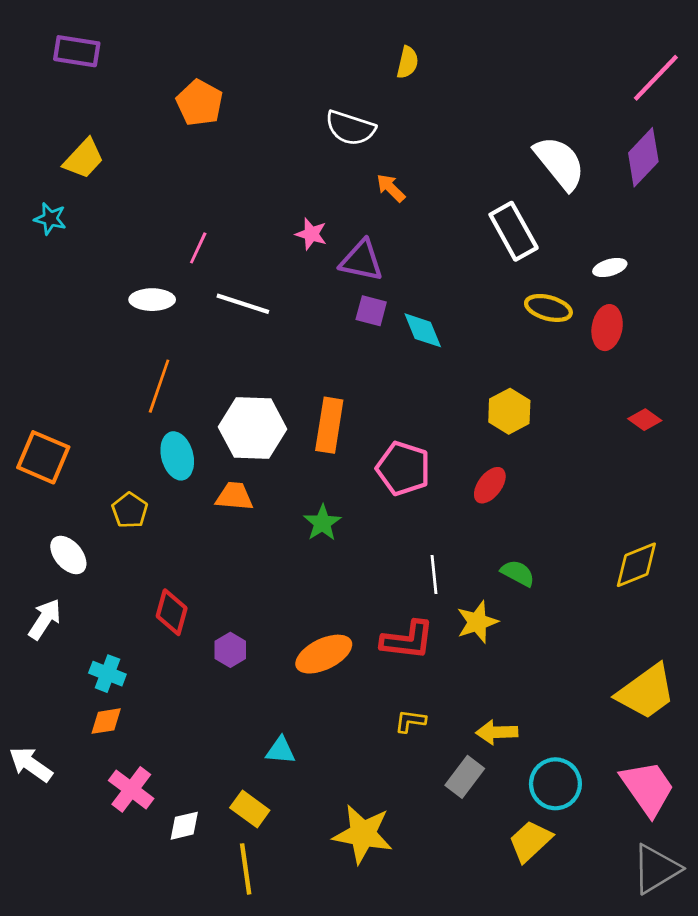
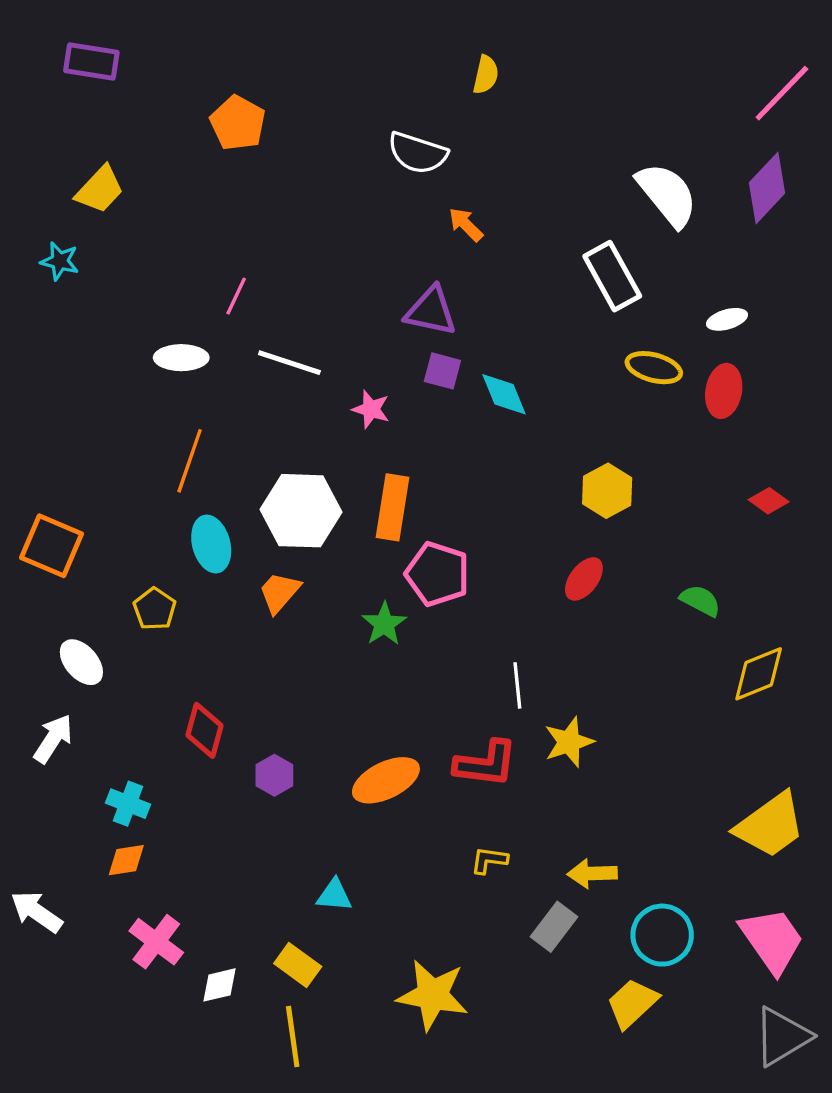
pink star: (311, 234) -> (371, 409), moved
pink pentagon: (403, 468) -> (437, 574), moved
orange trapezoid: (234, 496) -> (279, 592), turned -54
green semicircle: (518, 573) -> (700, 601), moved

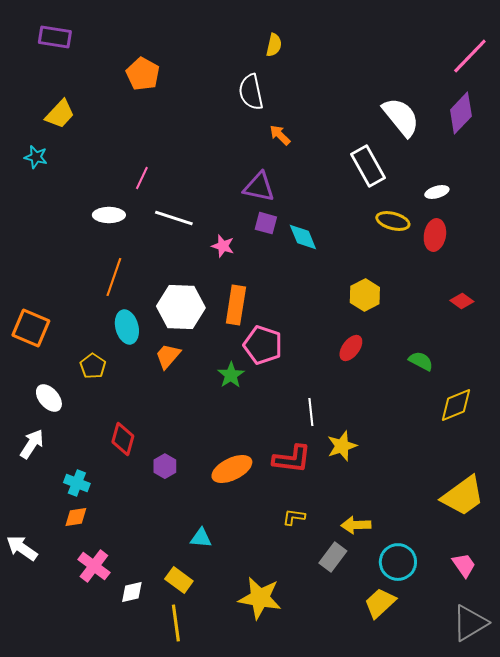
yellow semicircle: (486, 75) -> (274, 45), moved
white semicircle: (418, 153) -> (251, 92), turned 60
pink trapezoid: (772, 940) -> (464, 565), size x0.6

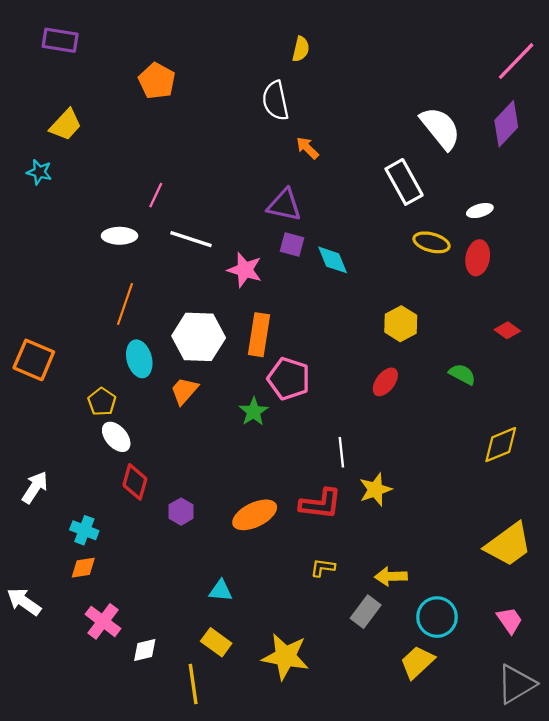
pink star: (223, 246) -> (245, 270), size x1.4
green semicircle: (421, 361) -> (462, 374), moved
white ellipse: (49, 398) -> (116, 437), moved
yellow rectangle: (179, 580) -> (216, 642), moved

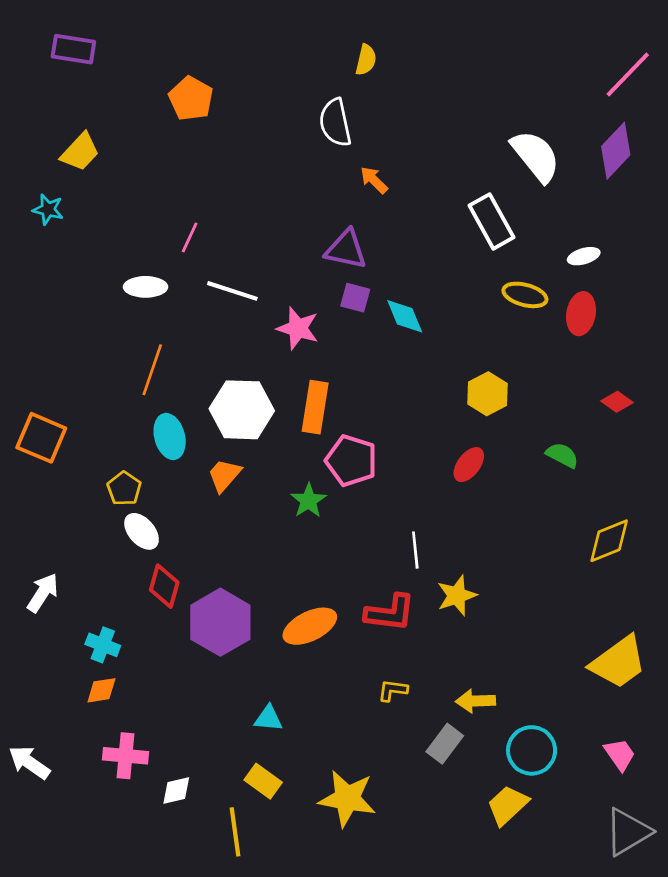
purple hexagon: (181, 512) -> (220, 622), size x2.0
white arrow: (24, 602) -> (29, 762), moved
pink cross: (103, 621) -> (125, 756), turned -32

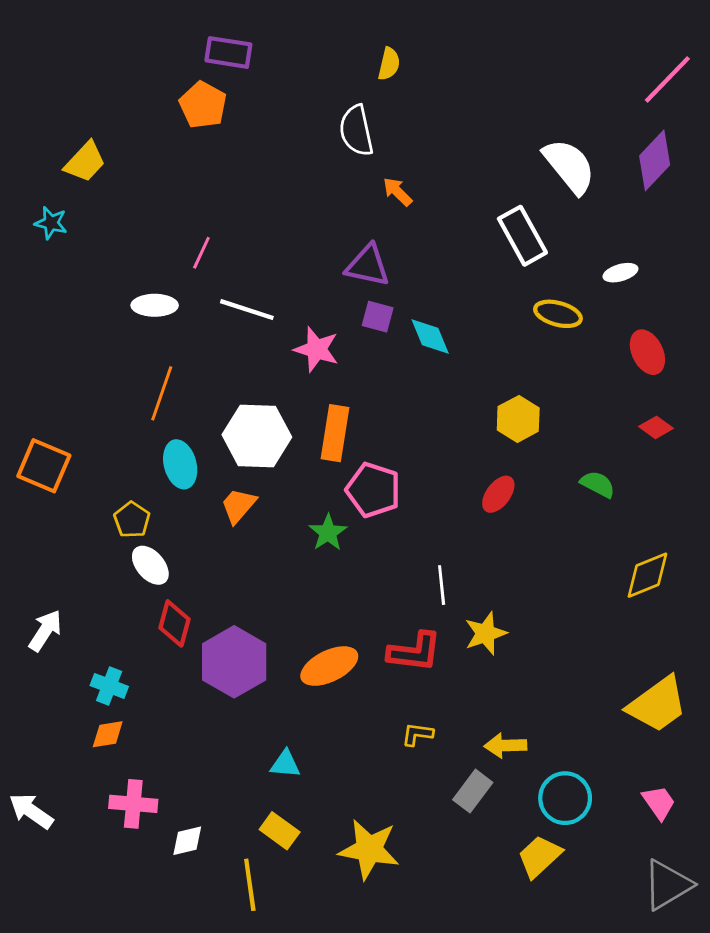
purple rectangle: (73, 49) -> (228, 52), moved
red ellipse: (581, 314) -> (647, 352), moved, turned -36

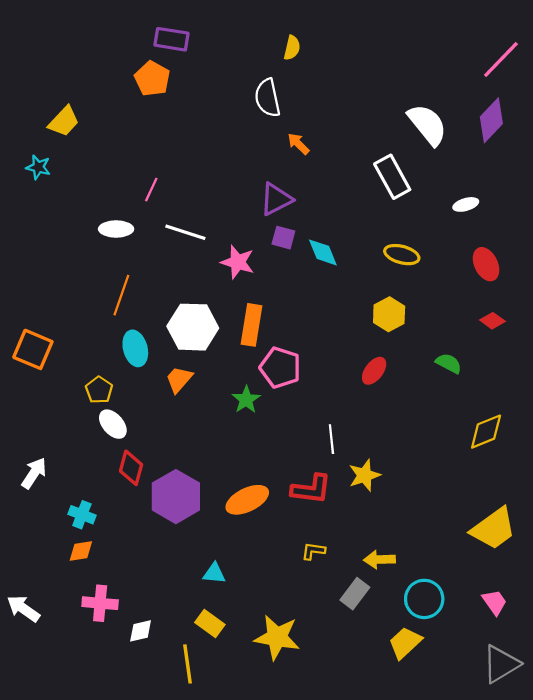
purple triangle: (368, 266) -> (276, 199), turned -39
yellow ellipse: (558, 314) -> (402, 255), moved

